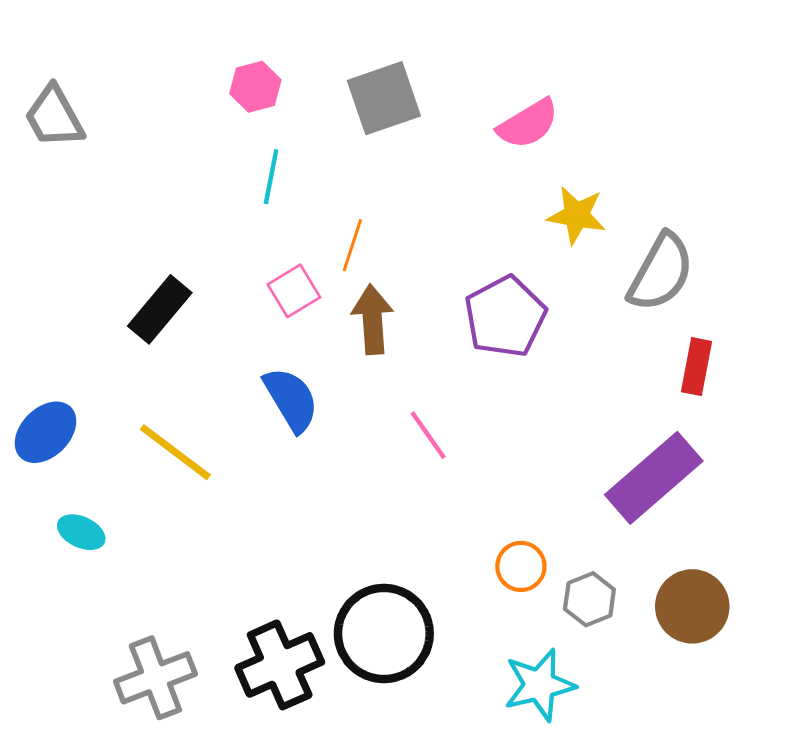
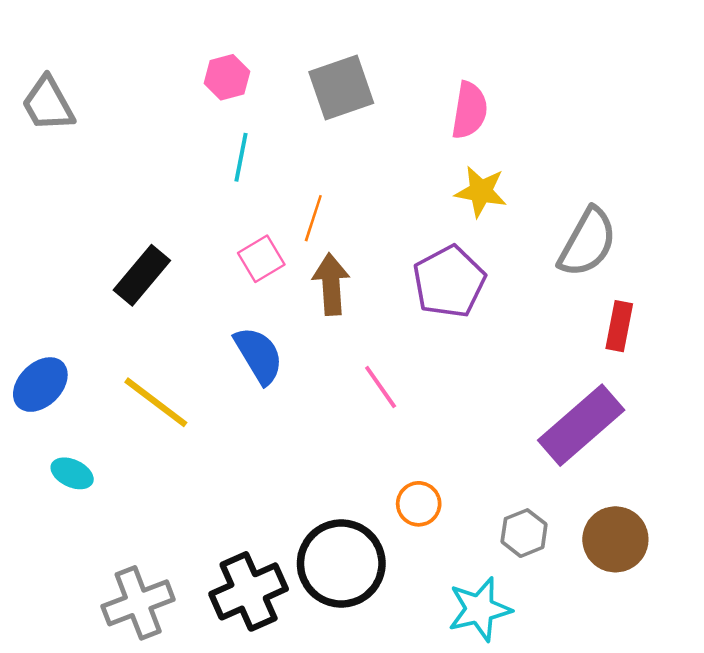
pink semicircle: (528, 124) -> (469, 110), turned -50
yellow star: (577, 215) -> (481, 192), moved
orange circle: (521, 566) -> (419, 504), moved

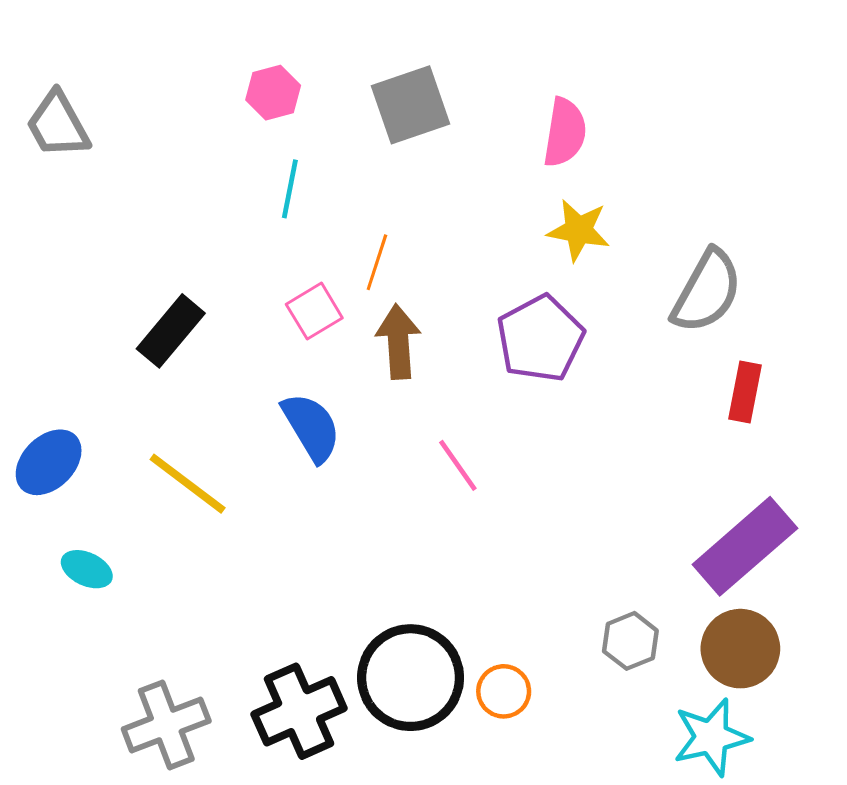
purple rectangle: (581, 425) -> (745, 546), moved
orange circle: (419, 504) -> (504, 691), moved
cyan star: (480, 609) -> (711, 737), moved

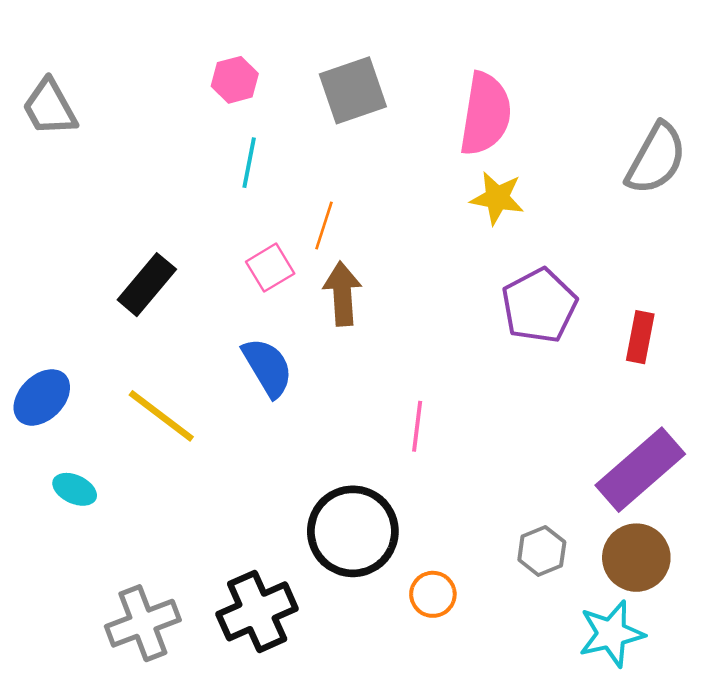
pink semicircle: (565, 132) -> (485, 114), size x1.4
gray semicircle: (707, 291) -> (656, 159), moved
purple pentagon: (540, 339) -> (539, 306), moved
pink line: (458, 465) -> (417, 426), moved, turned 42
black circle: (411, 678) -> (353, 531), moved

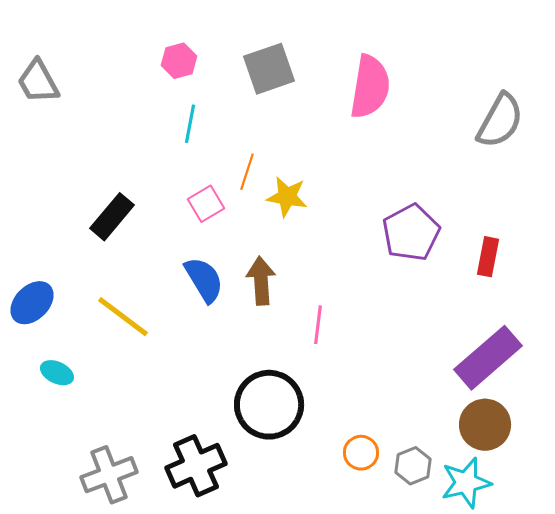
yellow star: (497, 198) -> (287, 197), moved
brown arrow: (342, 294) -> (261, 281), moved
gray hexagon: (542, 551) -> (413, 466), moved
orange circle: (433, 594) -> (361, 453), moved

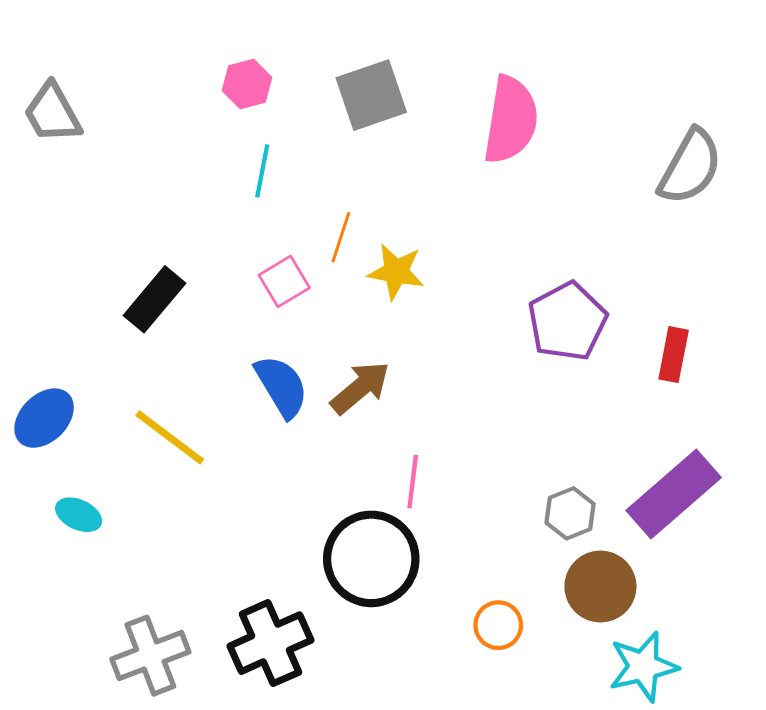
brown arrow: (261, 281) -> (360, 388), turned 54
pink line: (318, 325) -> (413, 482), moved
brown circle: (485, 425) -> (600, 586), moved
gray hexagon: (413, 466) -> (570, 513), moved

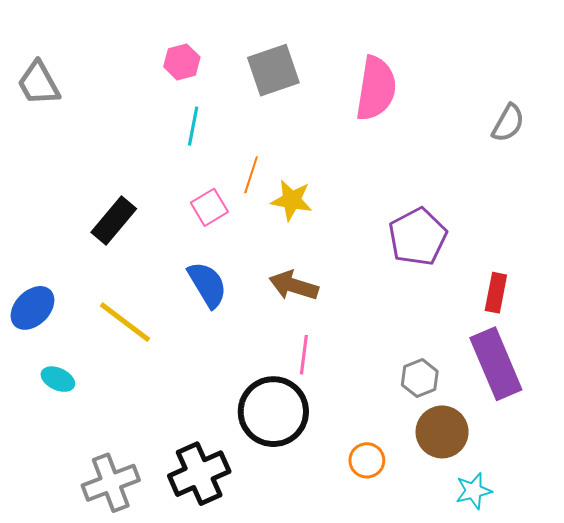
gray semicircle: (690, 167) -> (508, 123), size x0.7
red rectangle: (674, 355) -> (496, 293), moved
brown arrow: (360, 388) -> (294, 286), moved, turned -123
purple rectangle: (674, 494) -> (496, 364), turned -72
cyan star: (643, 667) -> (474, 491), size x0.7

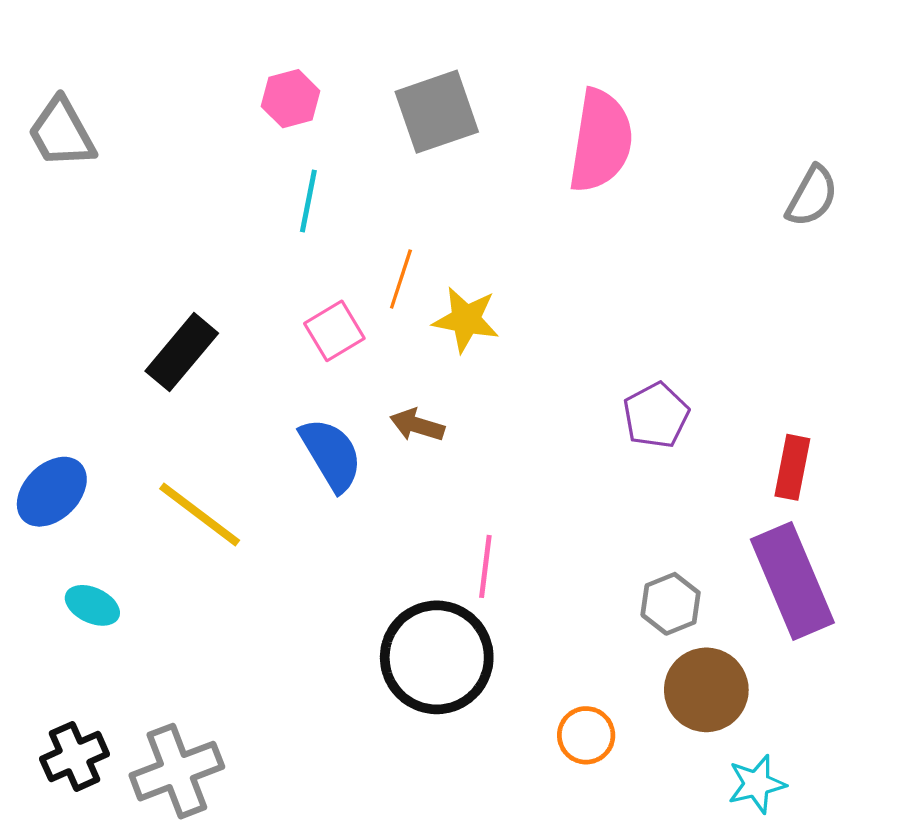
purple pentagon: (418, 237) -> (656, 415), moved, size x0.7
brown arrow: (294, 286) -> (417, 425), moved, size x0.7
black cross: (199, 474) -> (75, 756), moved, size x0.7

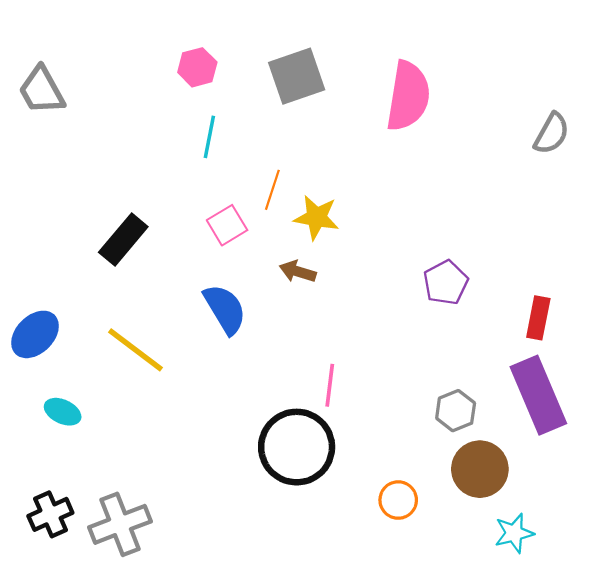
brown arrow: (417, 425) -> (298, 272), moved

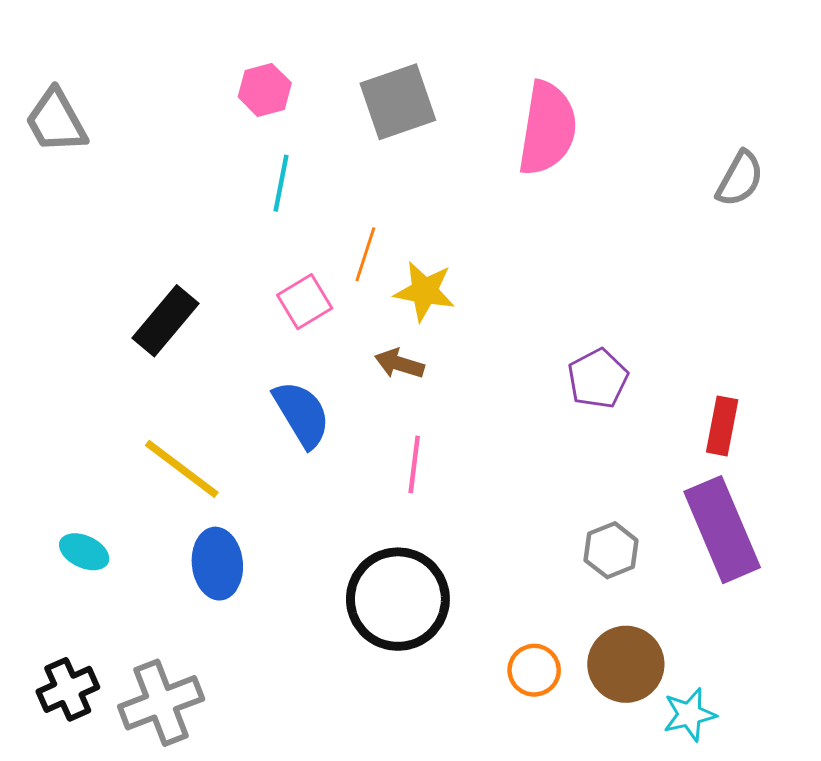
blue ellipse: (35, 334) -> (217, 564), moved, turned -51
pink line: (330, 385) -> (414, 464), moved
brown circle: (480, 469) -> (626, 664), moved

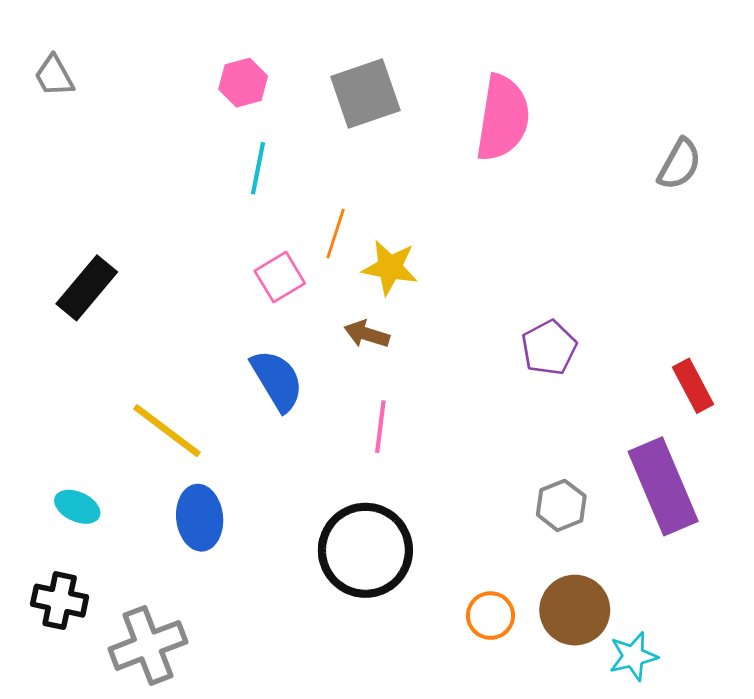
gray trapezoid: (56, 121) -> (54, 76), moved, size x0.7
black rectangle: (166, 321) -> (87, 288), moved
red rectangle: (722, 426) -> (693, 386), moved, turned -39
black cross: (68, 689) -> (60, 601), moved, turned 36

